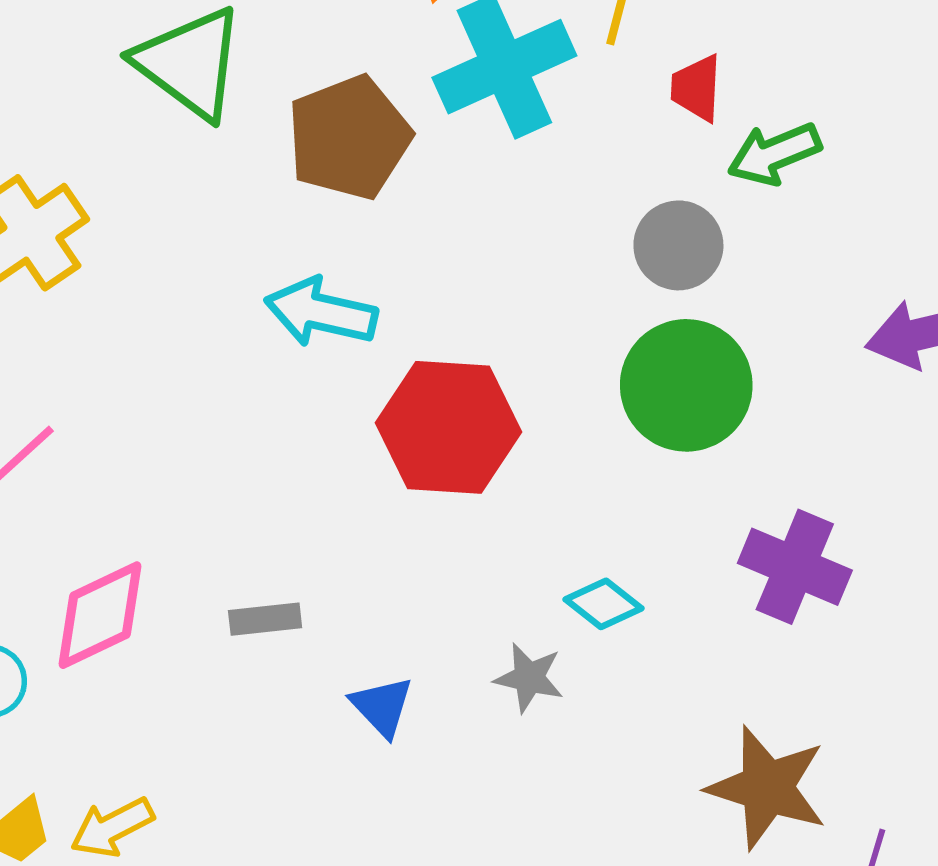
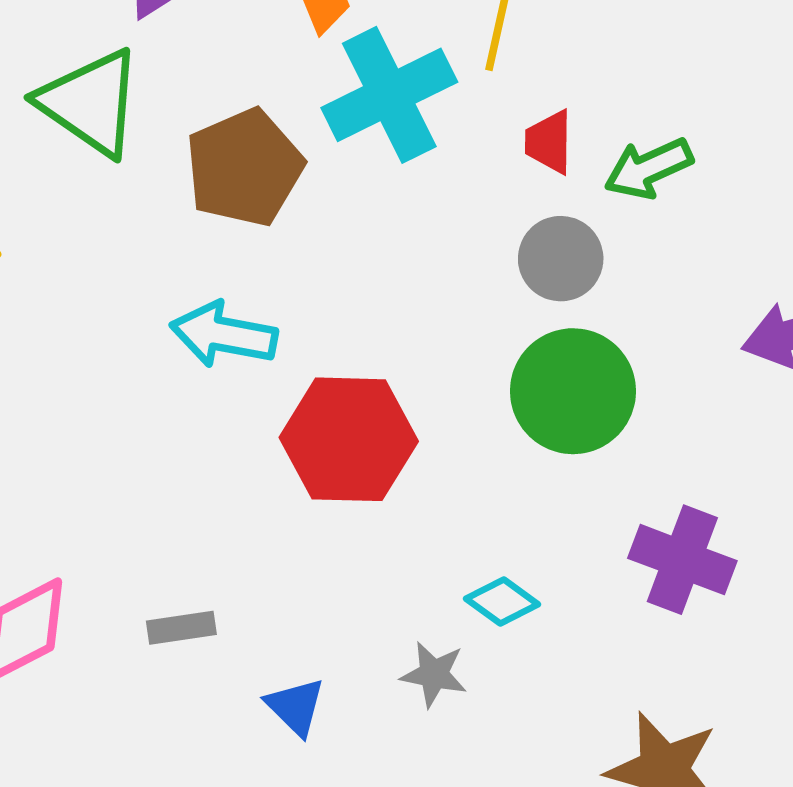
red trapezoid: (696, 88) -> (549, 142), moved

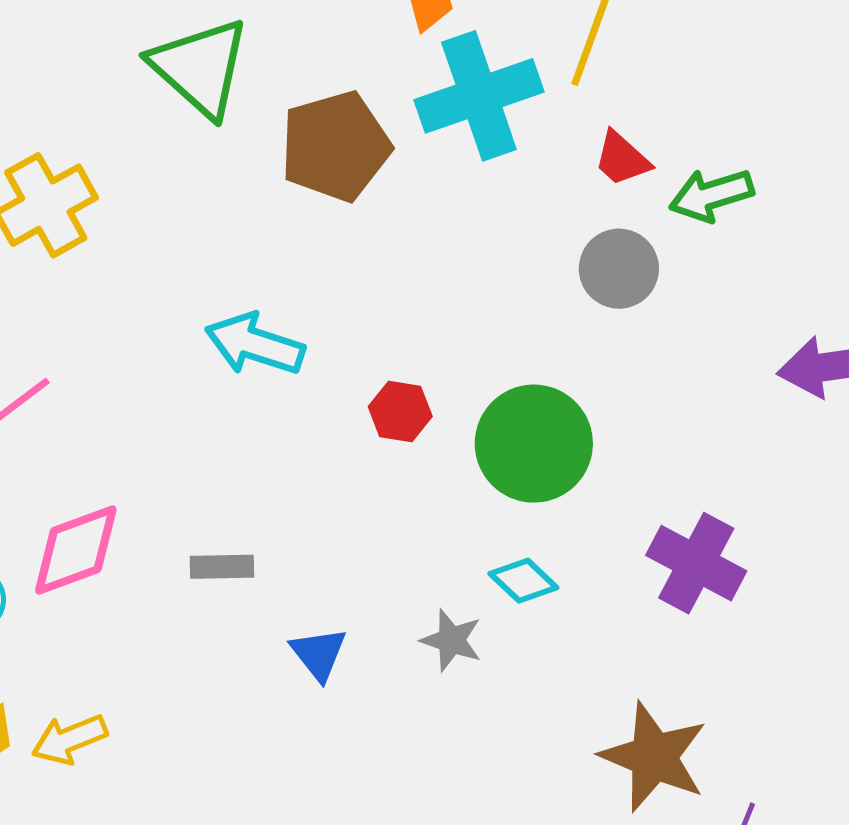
red trapezoid: (549, 142) -> (622, 159), turned -56
cyan arrow: (224, 335) -> (255, 344), moved
green circle: (573, 391) -> (534, 444), moved
red hexagon: (349, 439) -> (400, 412), size x0.5

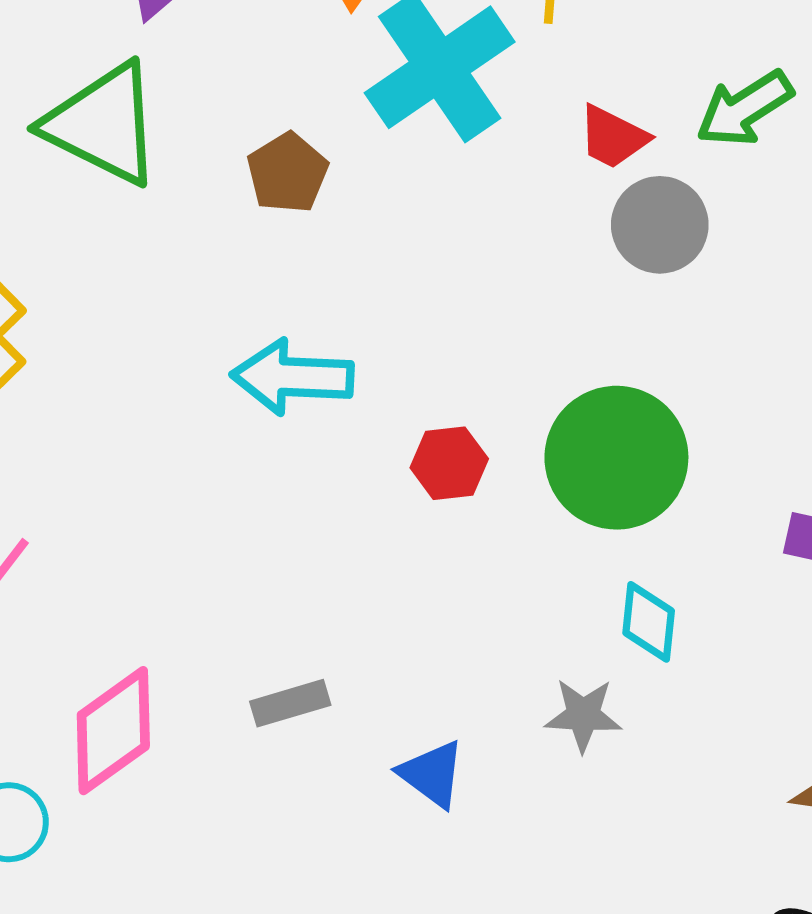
brown pentagon: (335, 146) -> (287, 173), size x0.6
red trapezoid: (622, 159) -> (613, 137), moved
cyan arrow: (255, 344) -> (292, 377), moved
cyan diamond: (523, 581) -> (649, 622), turned 68

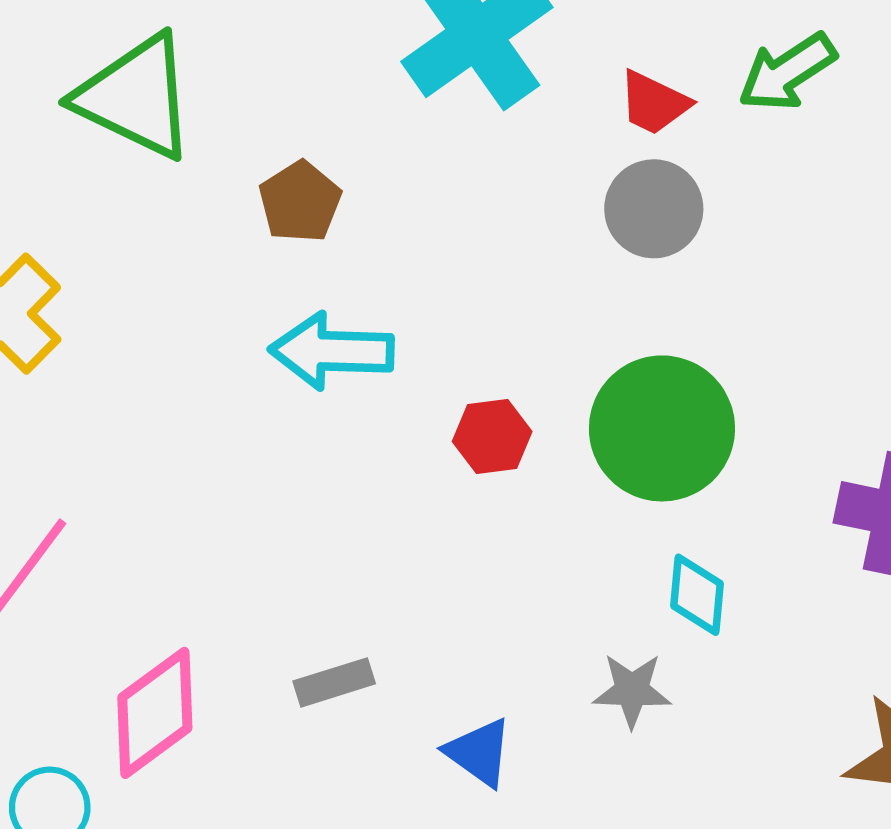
brown pentagon: (287, 173) -> (300, 202), moved
gray circle: (660, 225) -> (654, 209), moved

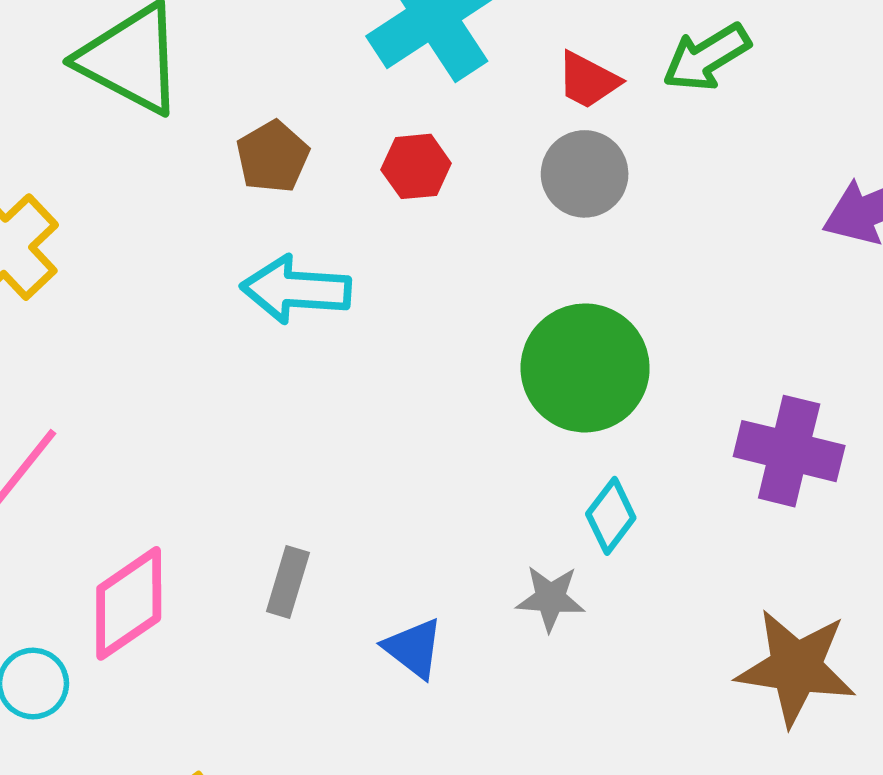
red hexagon: (492, 436) -> (416, 166), moved
cyan diamond: (697, 595) -> (611, 516), turned 30
gray rectangle: (334, 682) -> (288, 582), turned -58

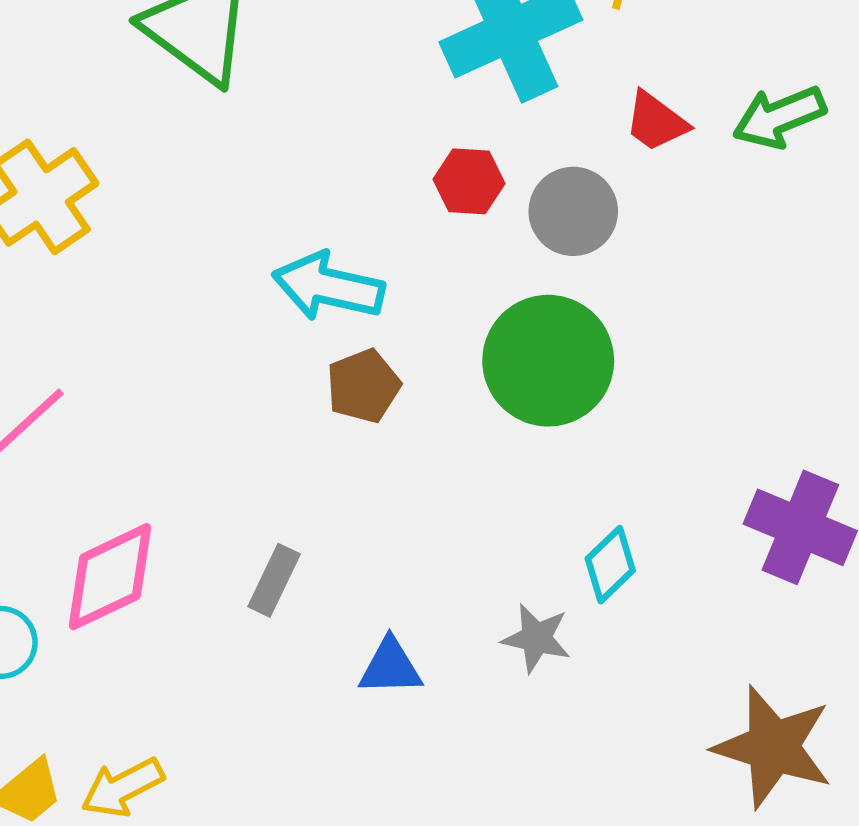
brown pentagon: (273, 157) -> (363, 386), moved
gray circle: (585, 174) -> (573, 211), moved
green circle: (585, 368) -> (548, 361), moved
blue triangle: (414, 648) -> (390, 667), turned -48

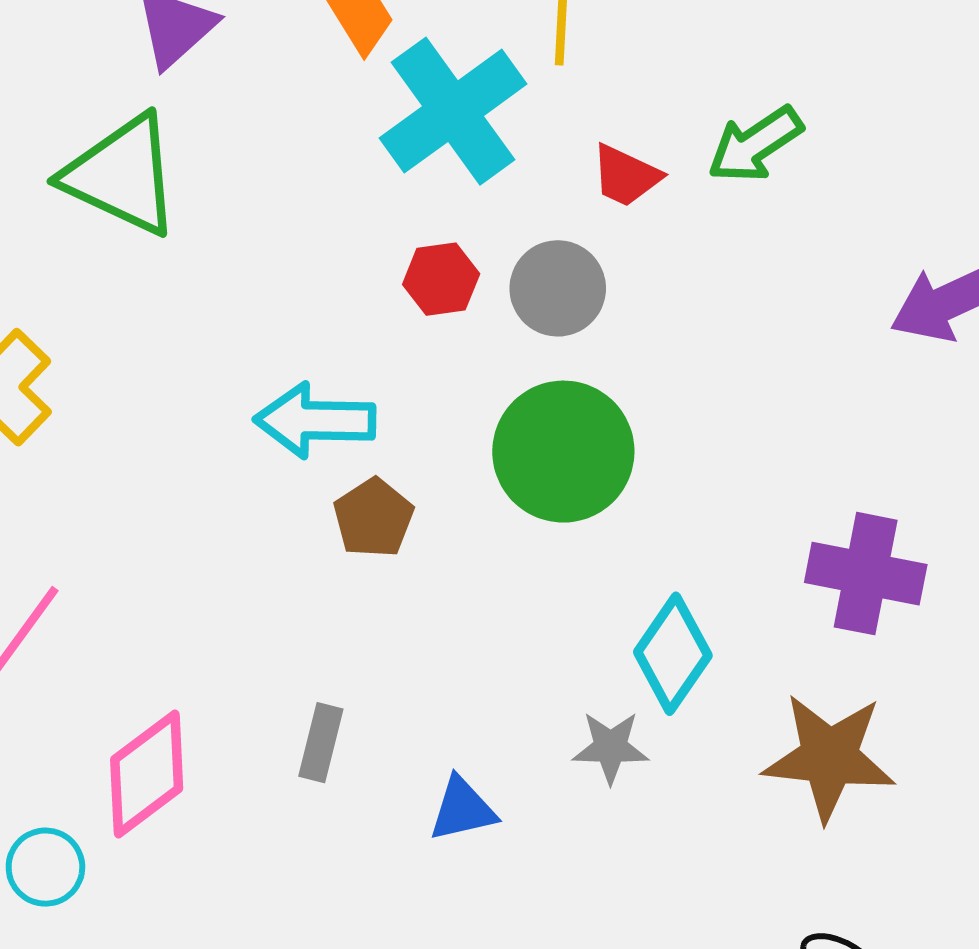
cyan diamond: (610, 565) -> (673, 654), size x1.4
brown star: (773, 747) -> (829, 757), moved

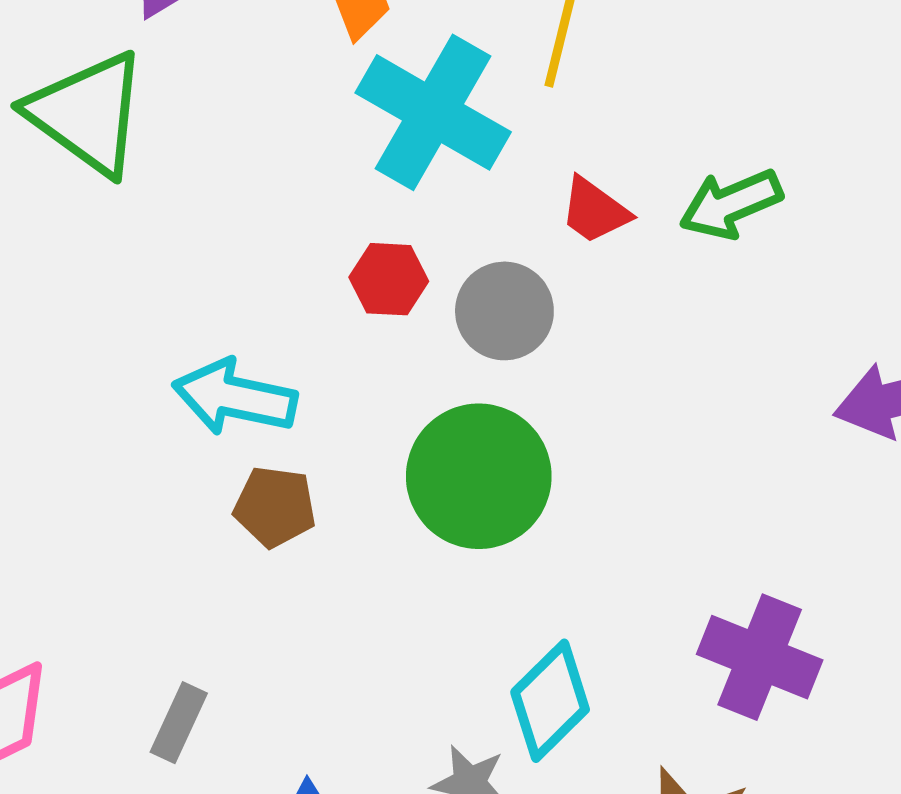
cyan cross: (453, 111) -> (433, 112), turned -35
brown pentagon: (373, 518) -> (275, 507), turned 30

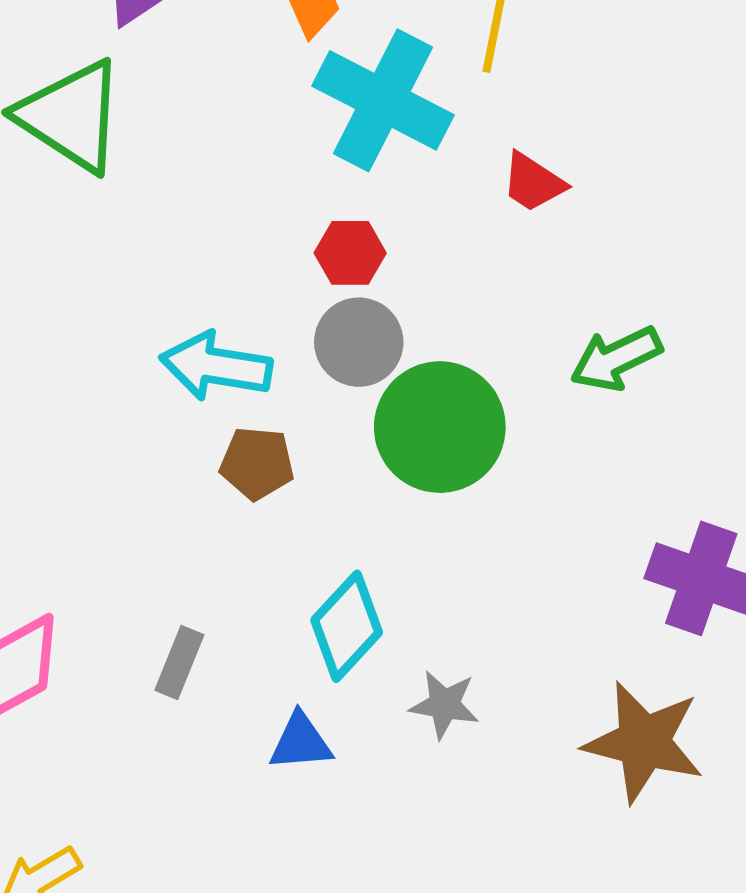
green arrow: (731, 204) -> (616, 359), moved
gray circle: (504, 311) -> (359, 342), moved
cyan diamond: (550, 701) -> (347, 626), moved

